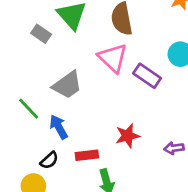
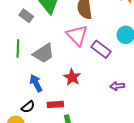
green line: (29, 109) -> (18, 49), moved, turned 42
red star: (127, 136) -> (72, 77), moved, turned -30
purple arrow: (174, 148) -> (117, 86), moved

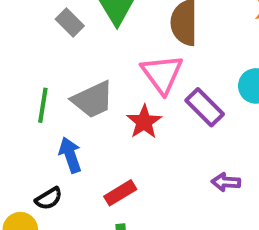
green line: (18, 49) -> (43, 105), moved
red star: (72, 77) -> (144, 122), moved
red rectangle: (55, 104) -> (120, 193), moved, turned -35

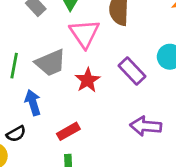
pink triangle: (162, 74) -> (84, 34), moved
purple arrow: (226, 182) -> (146, 126), size x1.5

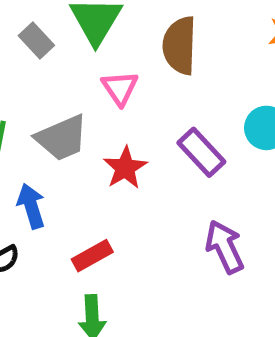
pink triangle: (84, 34) -> (120, 88), size x0.7
purple arrow: (146, 126) -> (225, 247), turned 60

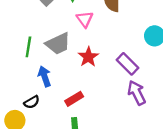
purple rectangle: (201, 152) -> (127, 64), moved

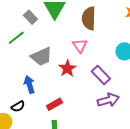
pink triangle: (85, 19) -> (80, 46), moved
green line: (28, 47) -> (16, 38), moved, turned 42
purple arrow: (137, 93) -> (108, 100), turned 100

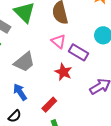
red star: (67, 68) -> (63, 72), moved
purple rectangle: (101, 75) -> (78, 52), moved

